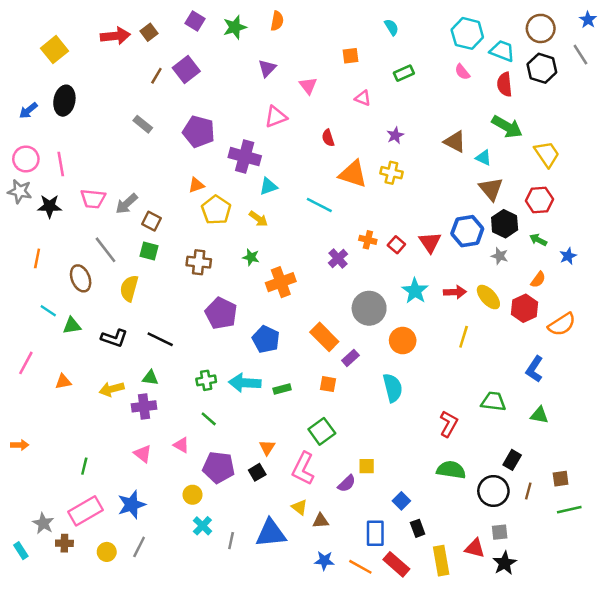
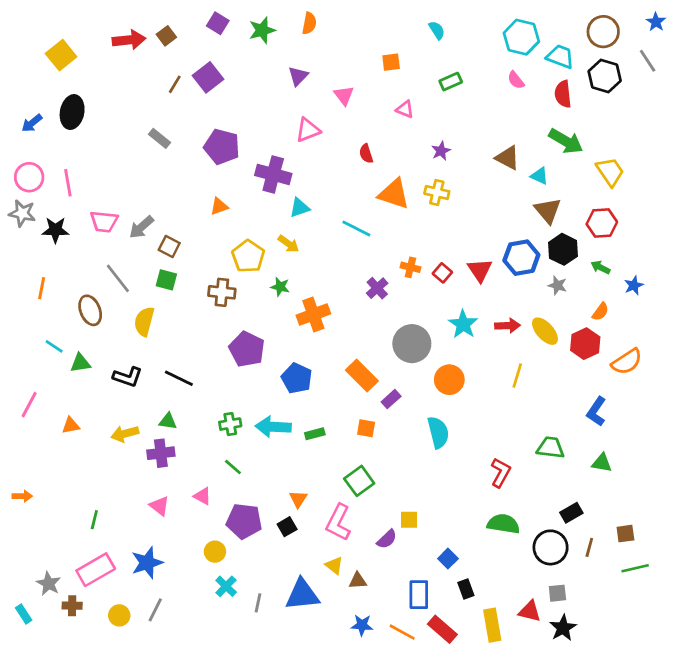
yellow pentagon: (216, 210) -> (248, 256), moved
black rectangle: (512, 460) -> (571, 513), turned 30

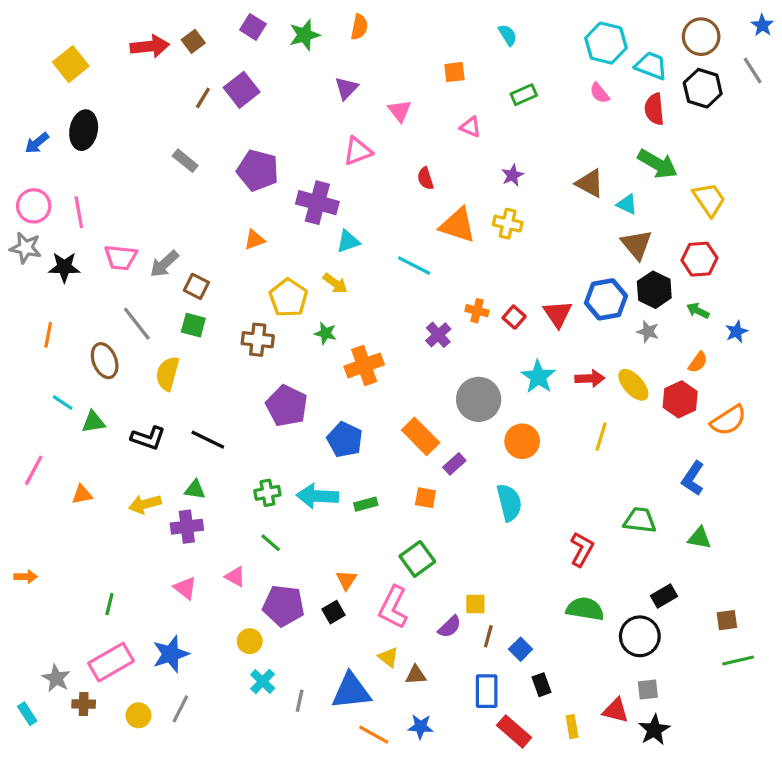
brown line: (589, 547) -> (488, 636), moved
yellow rectangle: (492, 625) -> (572, 727), size x0.6
orange line: (402, 632) -> (374, 735), moved

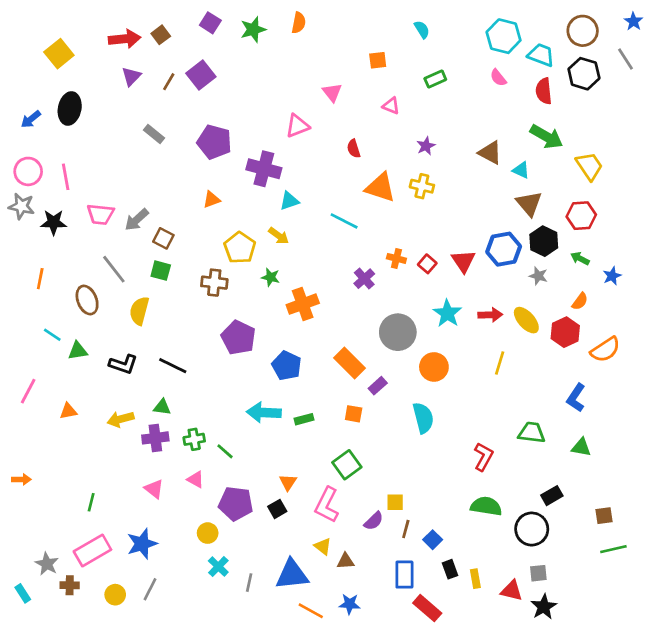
purple triangle: (346, 88) -> (131, 76), moved
green cross: (267, 493) -> (194, 439), moved
yellow rectangle: (572, 727) -> (475, 579), moved

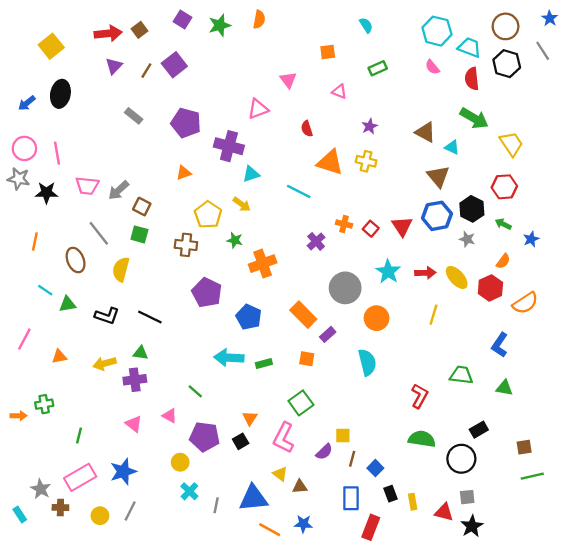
brown triangle: (529, 204) -> (438, 176), moved
green cross: (194, 439) -> (44, 404), moved
red rectangle: (427, 608) -> (371, 527), turned 70

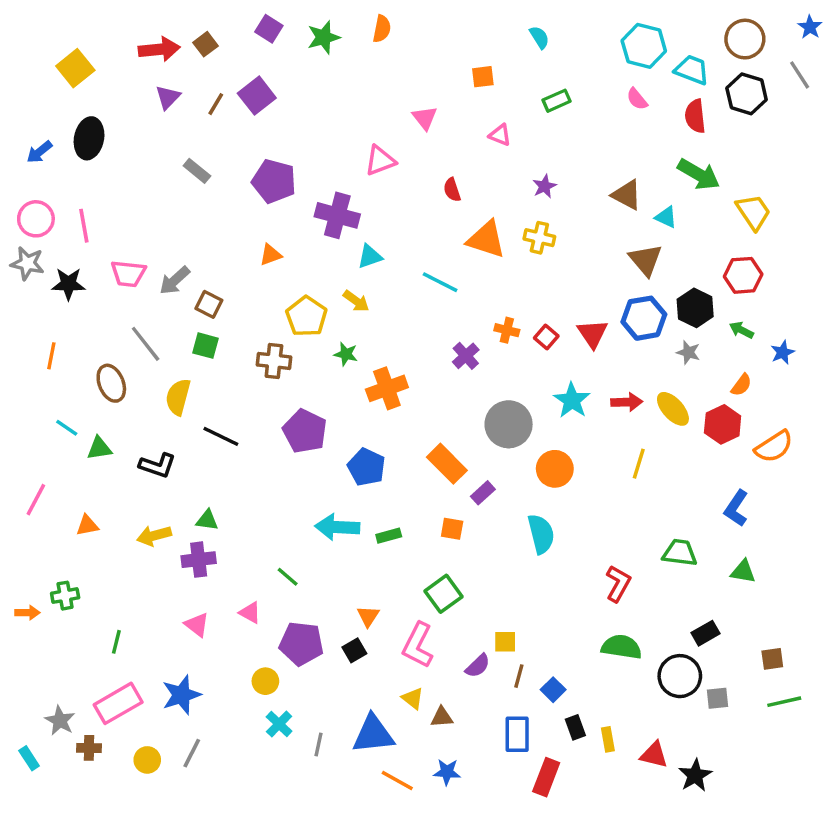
black line: (150, 317) -> (221, 436), moved
gray square: (467, 497) -> (717, 698), moved

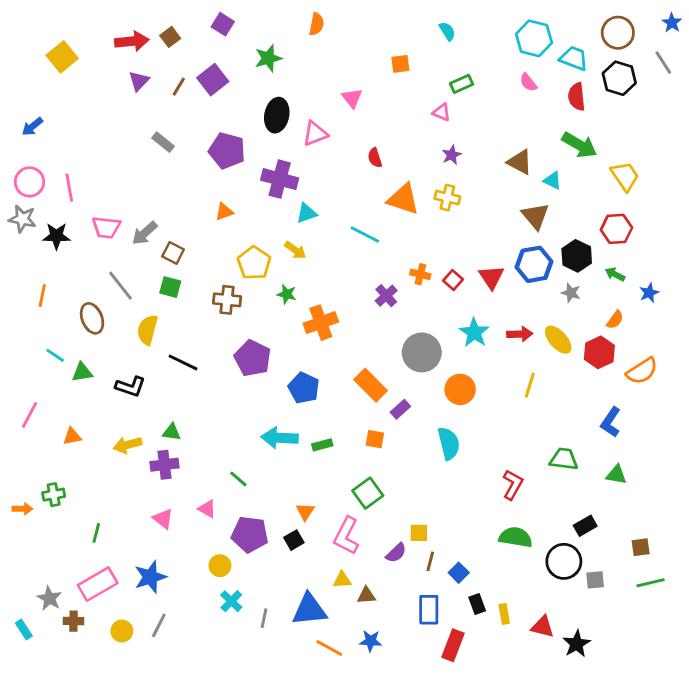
green star: (324, 37) -> (268, 58), moved
pink triangle: (500, 135) -> (442, 112), moved
black ellipse: (89, 138) -> (277, 115), moved
yellow triangle: (413, 698) -> (342, 580), turned -42

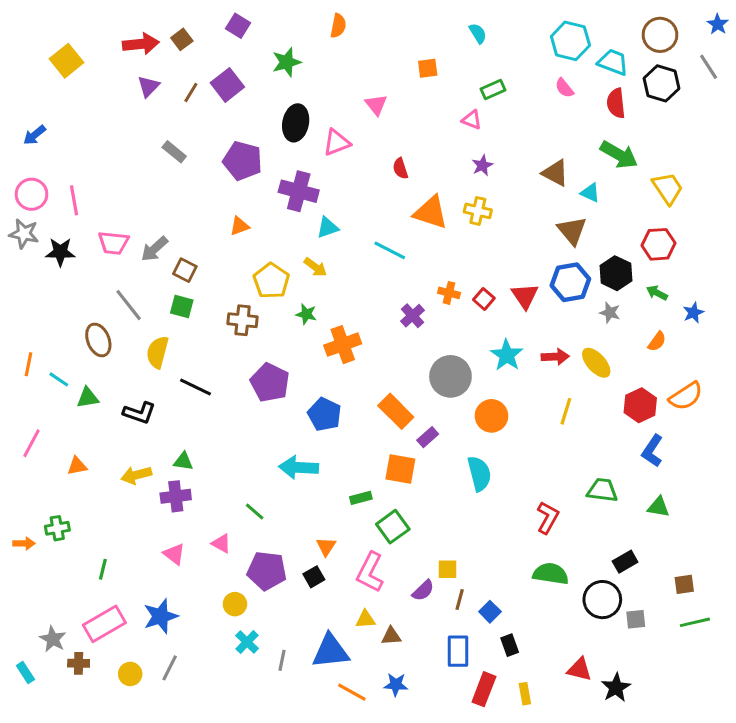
orange line: (42, 296) -> (28, 364), moved
red hexagon: (599, 352) -> (640, 405), moved
orange square: (375, 439) -> (400, 469), size x1.5
green rectangle: (322, 445) -> (361, 498), moved
yellow rectangle: (504, 614) -> (525, 694), moved

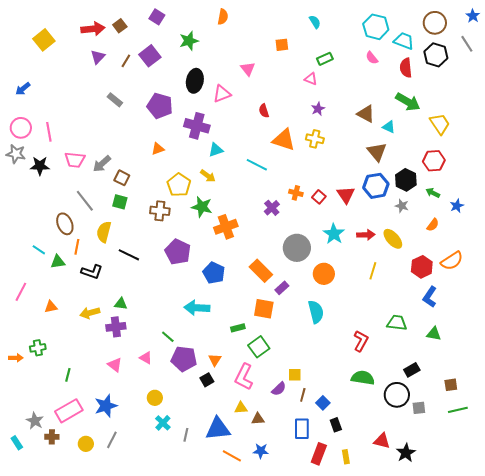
green star: (306, 314) -> (202, 207), size x1.5
orange line: (28, 364) -> (77, 247), moved
purple pentagon: (267, 571) -> (184, 359), moved

